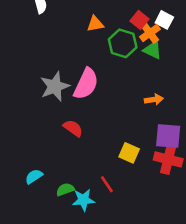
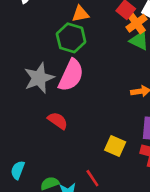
green hexagon: (123, 43) -> (71, 38), moved
cyan semicircle: (34, 176) -> (18, 170), turned -36

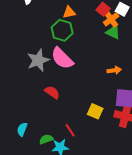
pink semicircle: (71, 75) -> (62, 58), turned 110
red line: (92, 178) -> (70, 130), moved

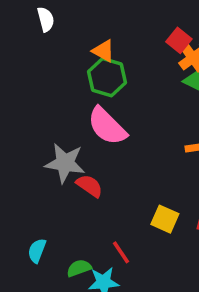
orange triangle: (69, 12) -> (104, 51), moved, turned 40
gray star: (38, 60) -> (65, 163), moved, turned 30

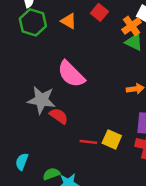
red square: (179, 40) -> (99, 12), moved
green hexagon: (107, 77) -> (33, 22), moved
red line: (121, 252) -> (88, 142), moved, turned -49

